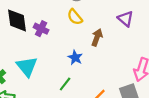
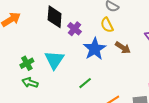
brown arrow: (97, 37) -> (123, 48), turned 91
blue star: (75, 58) -> (95, 49), moved, size x1.6

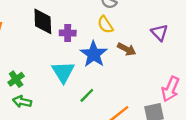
purple cross: (75, 29) -> (68, 33), turned -32
cyan triangle: (54, 60) -> (63, 72), moved

